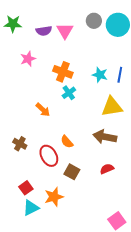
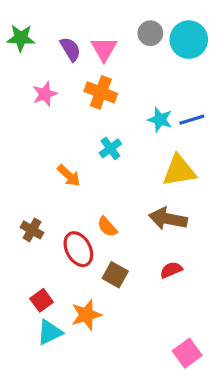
purple semicircle: (44, 31) -> (70, 49), turned -112
orange cross: (63, 72) -> (101, 92), moved
blue line: (120, 75) -> (192, 120), turned 63

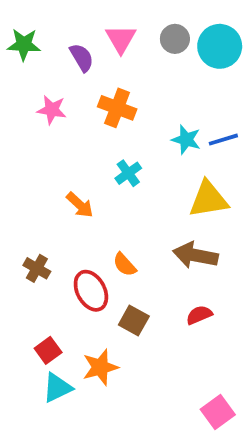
pink triangle: (104, 49) -> (121, 39), moved
pink star: (45, 94) -> (52, 110), turned 30

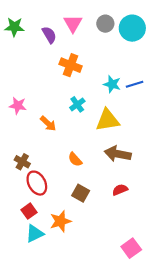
pink star: (52, 110) -> (18, 106), moved
yellow triangle: (208, 199) -> (108, 120), moved
red ellipse: (91, 291) -> (37, 183), moved

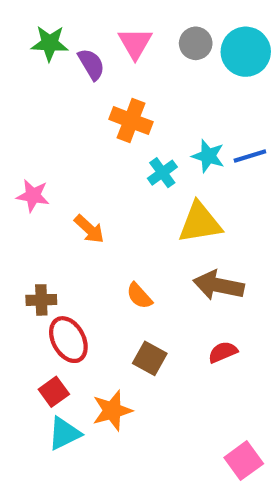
green star: (14, 27) -> (50, 43), moved
cyan cross: (77, 104) -> (162, 173), moved
brown cross: (22, 162) -> (41, 300), turned -32

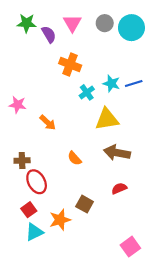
brown square: (150, 358) -> (85, 204), moved

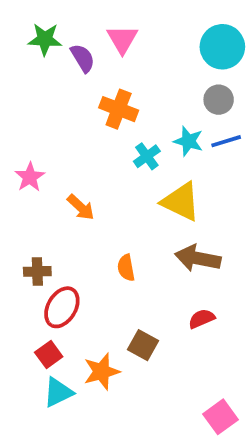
gray circle: (105, 23) -> (219, 100), moved
pink star: (18, 105) -> (30, 177), turned 30
yellow triangle: (107, 119) -> (181, 202), turned 35
orange semicircle: (75, 158) -> (126, 268), turned 32
red ellipse: (37, 182) -> (62, 307), turned 60

